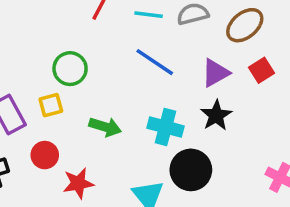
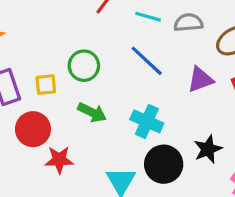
green circle: (70, 69) -> (84, 66), moved
black star: (216, 115) -> (208, 149), moved
red circle: (45, 155) -> (33, 129), size x1.4

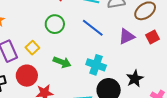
green circle: (84, 66) -> (55, 24), moved
yellow square: (46, 85) -> (32, 48), turned -32

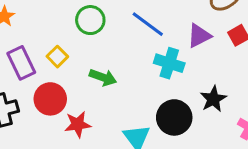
cyan cross: (96, 65) -> (169, 63), moved

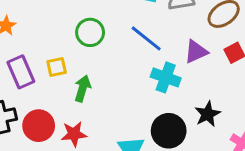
yellow square: (57, 57) -> (57, 67), turned 30
green arrow: (103, 77) -> (83, 88), moved, turned -95
red circle: (50, 99) -> (39, 126), moved

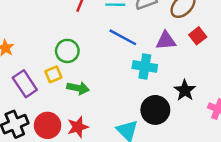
green circle: (90, 32) -> (67, 51), moved
purple triangle: (196, 52) -> (166, 41), turned 30
green arrow: (83, 88) -> (78, 88), turned 95

